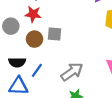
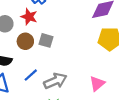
blue line: (37, 70) -> (31, 75), moved

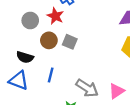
blue line: (31, 75) -> (51, 75), turned -40
gray arrow: (55, 81) -> (87, 88), moved, turned 50

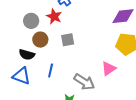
brown circle: (49, 40) -> (40, 40), moved
gray square: (70, 42) -> (68, 40), turned -32
pink triangle: (117, 91) -> (109, 69), moved

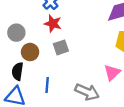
red star: (54, 16) -> (53, 24), moved
black semicircle: (27, 55) -> (17, 71), turned 91

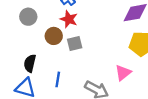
gray circle: (16, 33) -> (28, 17), moved
brown circle: (30, 52) -> (54, 36), moved

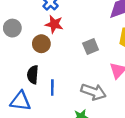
gray square: (75, 44) -> (91, 46), moved
black semicircle: (30, 63) -> (33, 75), moved

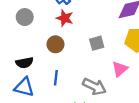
brown circle: (41, 44) -> (55, 44), moved
black semicircle: (33, 75) -> (24, 63), moved, turned -112

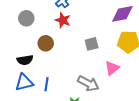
brown circle: (55, 44) -> (46, 43), moved
blue line: (56, 78) -> (46, 84), moved
blue triangle: (24, 87) -> (24, 82), turned -30

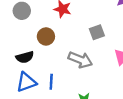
gray arrow: (88, 83) -> (80, 60), moved

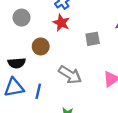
gray square: (97, 32) -> (93, 39), moved

